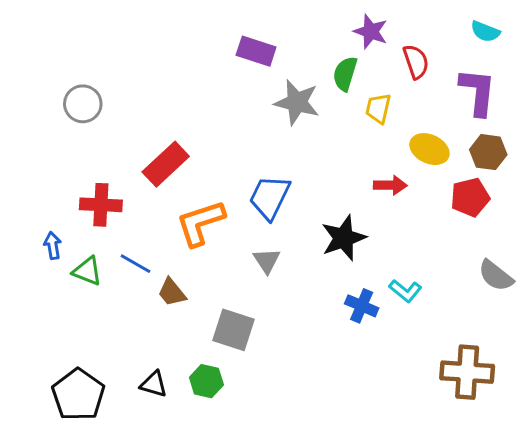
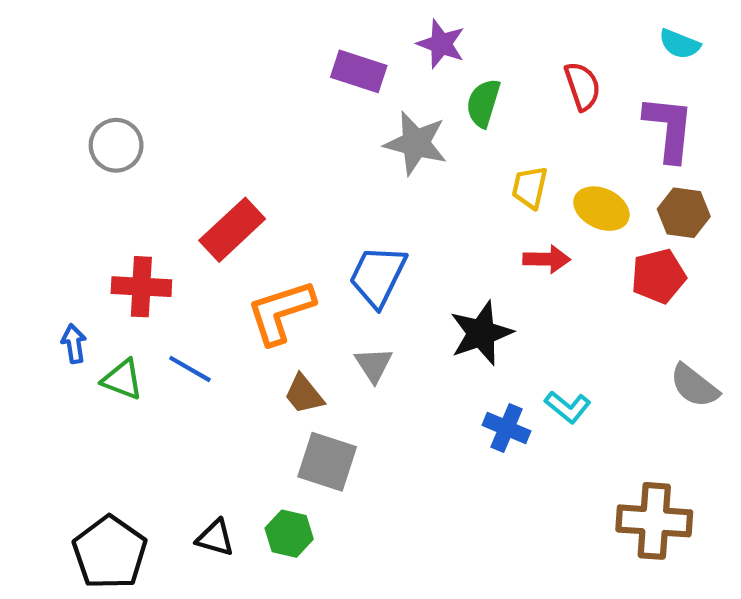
purple star: (371, 31) -> (441, 44), moved
yellow trapezoid: (378, 108) -> (530, 187), moved
brown trapezoid: (172, 292) -> (304, 394), moved

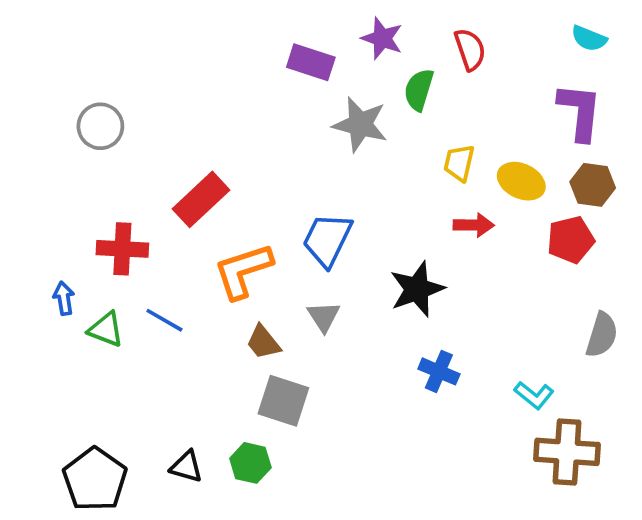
red semicircle: (582, 86) -> (470, 49), moved
gray semicircle: (694, 386) -> (602, 335), turned -111
cyan L-shape: (568, 407) -> (534, 395), moved

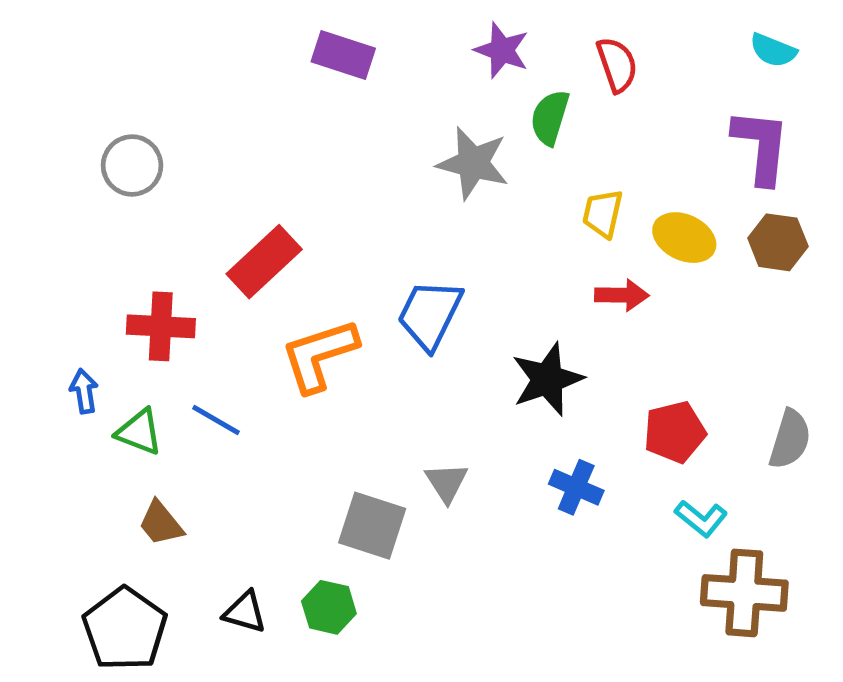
purple rectangle: (311, 62) -> (343, 55), moved
red pentagon: (571, 240) -> (675, 432), moved
gray triangle: (324, 317) -> (447, 482), moved
brown trapezoid: (263, 342) -> (161, 523), moved

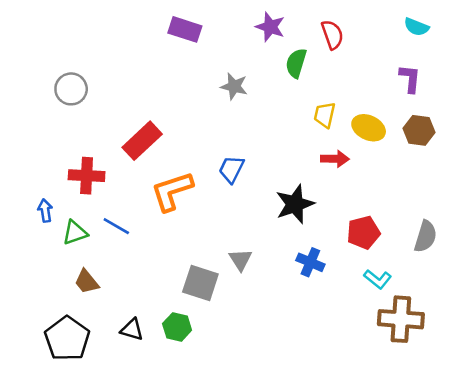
purple L-shape: (761, 146) -> (410, 79), size x0.7
gray star: (473, 163) -> (234, 86), moved, size x0.7
blue trapezoid: (430, 314) -> (231, 169), size x0.7
green triangle: (139, 432) -> (75, 233), turned -40

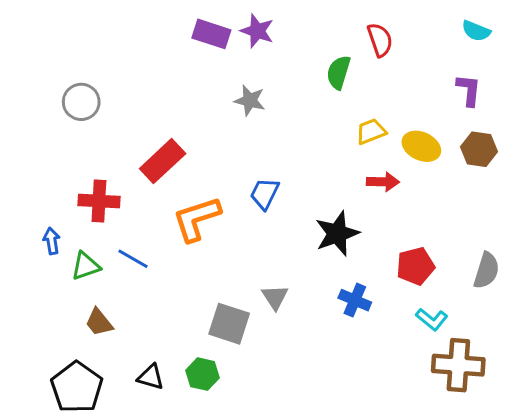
purple star: (270, 27) -> (257, 31), moved
gray star: (234, 86) -> (250, 100), moved
yellow trapezoid: (325, 115) -> (371, 131), turned 56

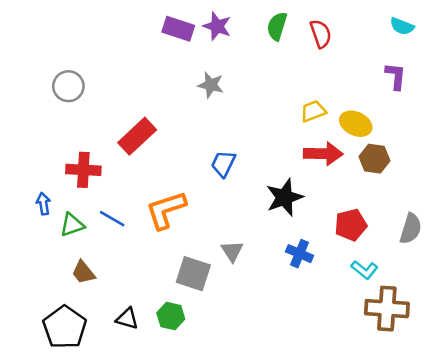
green semicircle: (339, 72) -> (277, 26), moved
brown hexagon: (479, 149) -> (374, 159), moved
red arrow: (383, 182) -> (323, 154), size x1.4
orange L-shape: (197, 219) -> (166, 210), moved

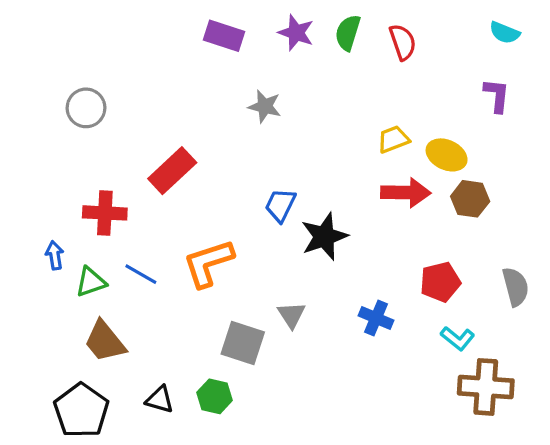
purple star: (217, 26) -> (296, 33), moved
black star: (285, 197) -> (324, 236), moved
gray semicircle: (411, 229) -> (516, 287), turned -32
brown trapezoid: (83, 272) -> (105, 342), size x1.4

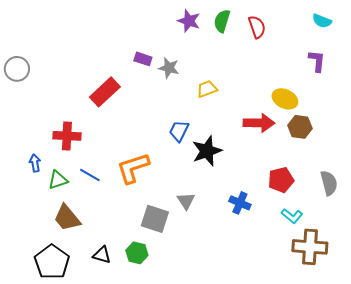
purple rectangle: (224, 36) -> (143, 59), moved, size x0.7
gray circle: (86, 108) -> (17, 69), moved
yellow trapezoid: (393, 139) -> (207, 89), moved
red rectangle: (172, 171) -> (105, 92), moved

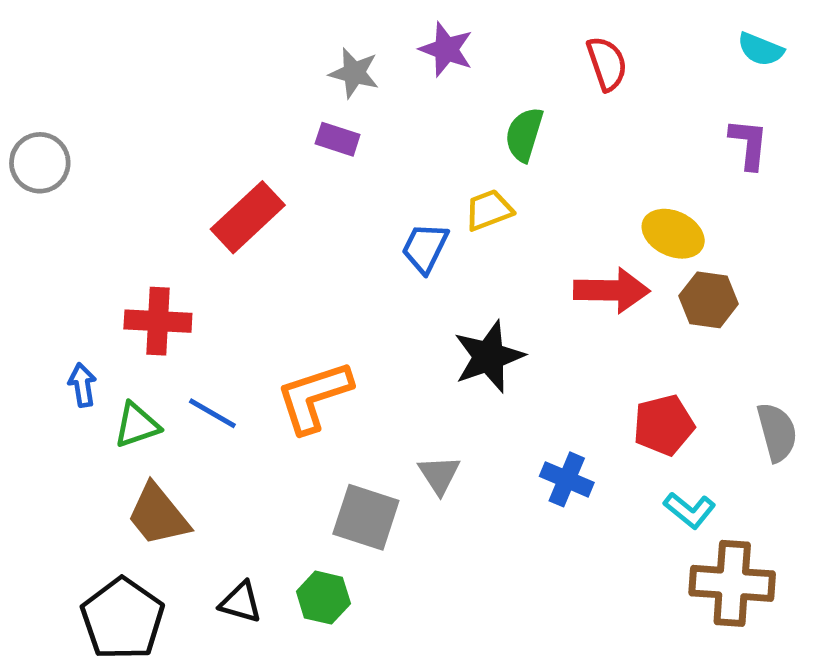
green semicircle: (222, 21) -> (524, 134), moved
gray star: (169, 68) -> (354, 73), moved
blue trapezoid: (179, 131) -> (425, 248), moved

